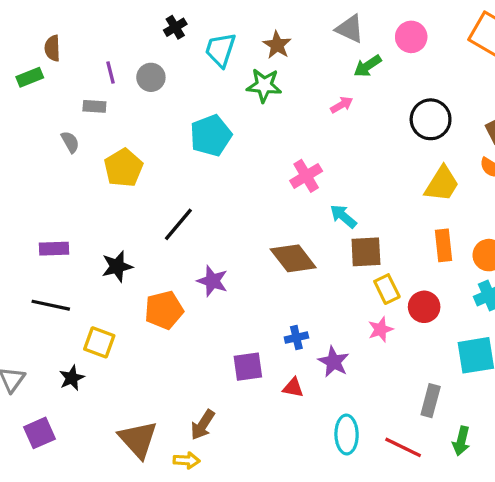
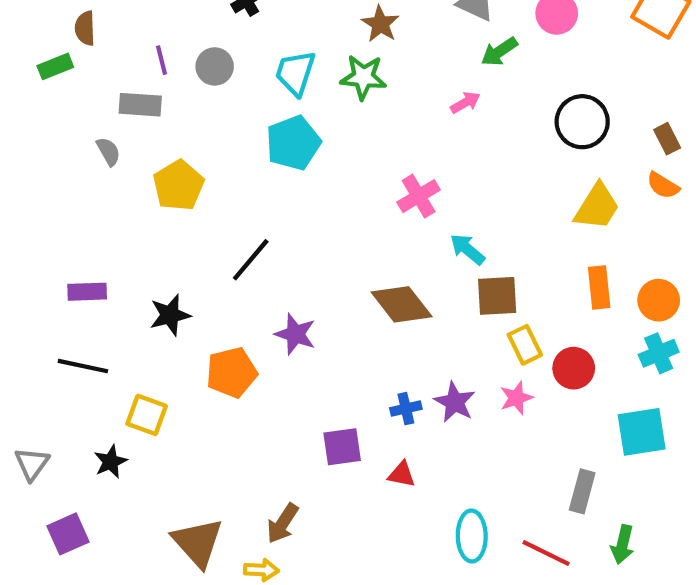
cyan trapezoid: (220, 50) -> (295, 73), moved
gray rectangle: (94, 106) -> (140, 105), size x1.4
purple star: (334, 362) -> (455, 402), moved

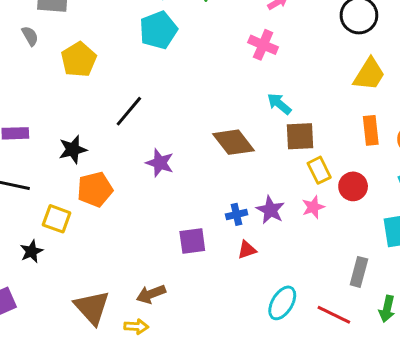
pink cross: (419, 196) -> (263, 45), moved, turned -36
orange pentagon: (232, 372) -> (95, 189), moved
red triangle: (402, 474) -> (247, 250), moved, turned -30
brown arrow: (283, 523) -> (151, 294), turned 36
cyan ellipse: (472, 536) -> (282, 303), turned 32

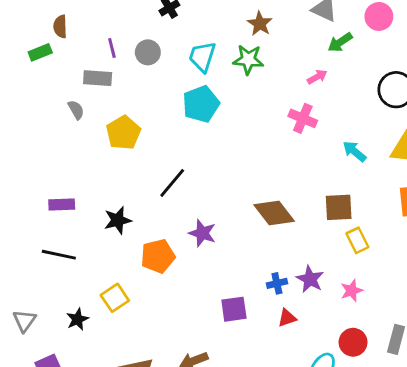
cyan arrow: (279, 104) -> (354, 151), moved
red circle: (353, 186) -> (353, 342), moved
orange pentagon: (95, 189) -> (158, 256), moved
pink star: (313, 207) -> (352, 291), moved
yellow square: (57, 219) -> (115, 298), moved, turned 36

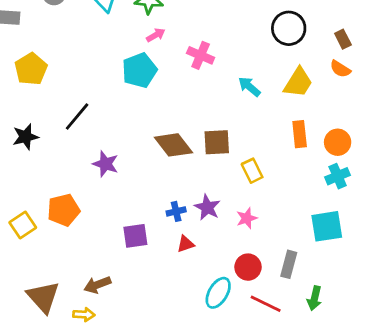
pink arrow: (317, 77) -> (156, 35), moved
cyan pentagon: (201, 104) -> (139, 70), moved
brown square: (339, 207) -> (217, 142), moved
black star: (118, 220) -> (26, 137), moved
orange pentagon: (158, 256) -> (63, 210), moved

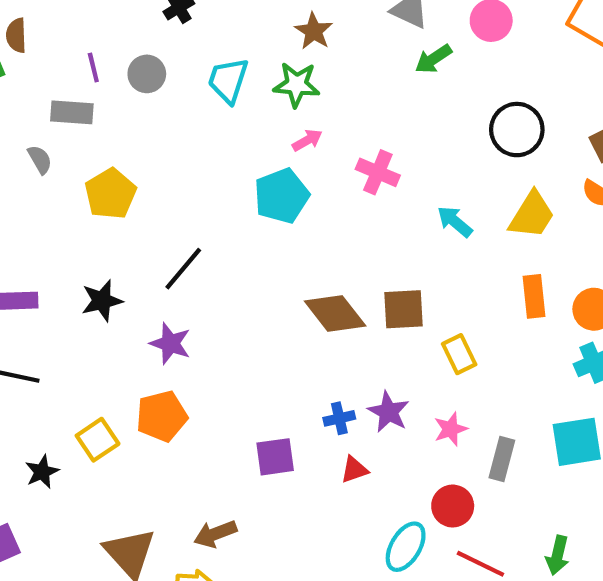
purple star: (106, 164) -> (170, 343), moved
gray rectangle: (289, 264) -> (502, 459), moved

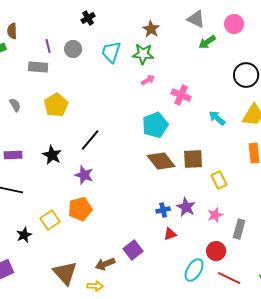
gray semicircle: (40, 159) -> (15, 105), moved
cyan pentagon: (282, 196) -> (155, 125), moved
black star: (102, 301) -> (52, 155), turned -30
purple square: (275, 457) -> (133, 250), moved, turned -30

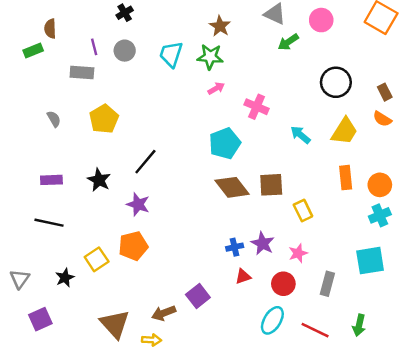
black cross: (88, 18) -> (125, 13), moved
gray rectangle: (239, 229) -> (327, 284), moved
red circle: (216, 251) -> (283, 284), moved

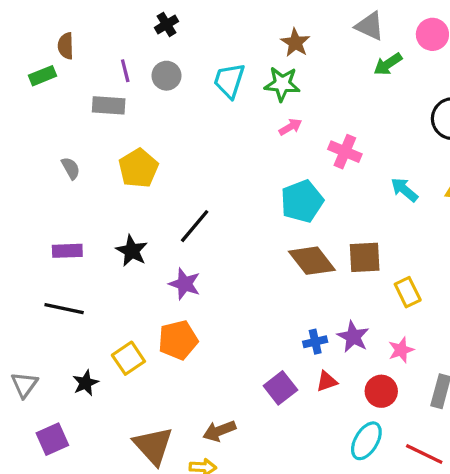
purple square: (198, 296) -> (280, 388), moved

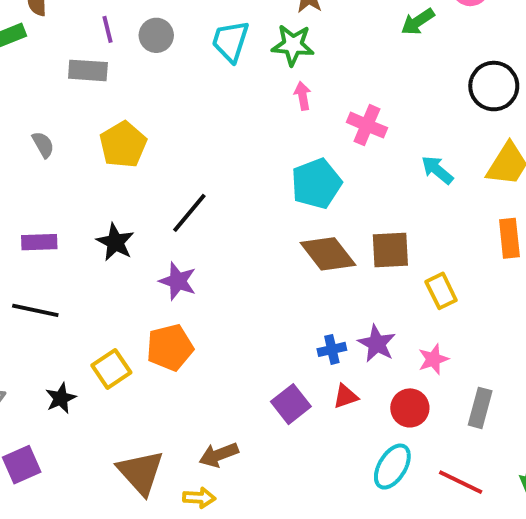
pink arrow: (290, 127) -> (303, 96), turned -70

